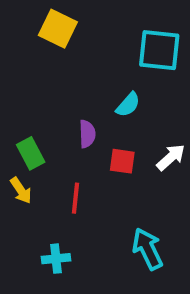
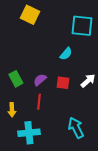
purple semicircle: (87, 134) -> (40, 80), moved, turned -128
yellow arrow: (21, 190) -> (12, 110), moved, turned 32
cyan cross: (56, 259) -> (29, 133), size x1.5

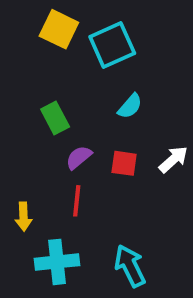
cyan square: (82, 26) -> (112, 45), moved, turned -30
green rectangle: (16, 79) -> (55, 118), moved
cyan arrow: (76, 128) -> (130, 266), moved

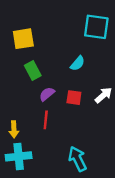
yellow square: (59, 29) -> (23, 39), moved, turned -35
cyan square: (112, 45) -> (96, 27), moved, turned 32
cyan cross: (57, 262) -> (19, 156), moved

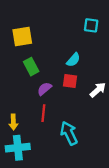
cyan square: (96, 27) -> (91, 25), size x0.6
red square: (74, 98) -> (70, 81), moved
cyan arrow: (77, 159) -> (69, 133), moved

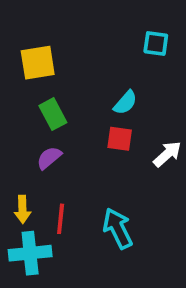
purple semicircle: (44, 89) -> (49, 158), moved
red line: (43, 113) -> (61, 219), moved

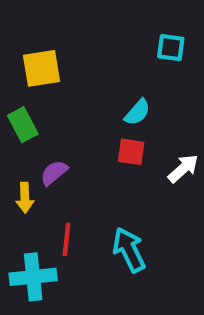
green rectangle: (53, 114) -> (23, 125), moved
yellow arrow: (22, 209) -> (25, 198), moved

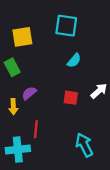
cyan square: (171, 48) -> (66, 26), moved, size x1.5
red square: (131, 152) -> (71, 98), moved
cyan arrow: (129, 250) -> (84, 145), moved

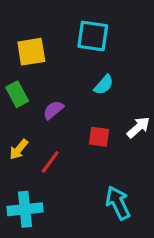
purple semicircle: (29, 93) -> (53, 110), moved
yellow arrow: (13, 107) -> (19, 149), turned 42
red line: (36, 129) -> (50, 162), moved, turned 30

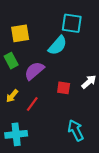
cyan square: (93, 36) -> (72, 23), moved
cyan semicircle: (104, 85) -> (58, 45), moved, size x1.5
purple semicircle: (53, 110) -> (34, 71), size x1.5

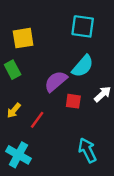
cyan semicircle: (58, 45) -> (83, 66), moved
purple semicircle: (34, 71) -> (56, 81), moved
cyan cross: (16, 134) -> (18, 155), turned 35

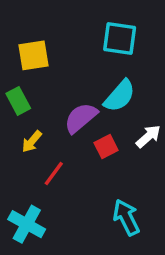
red square: (73, 101) -> (106, 147), turned -35
yellow arrow: (14, 111) -> (32, 141), moved

